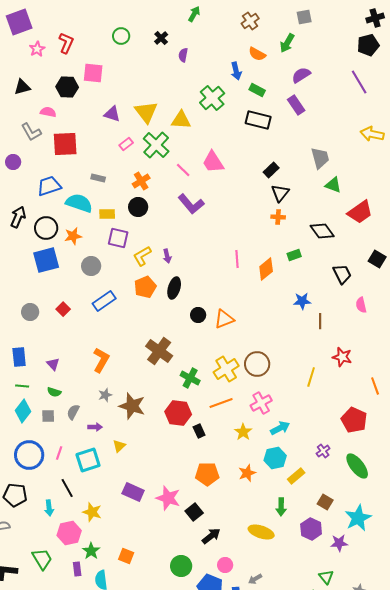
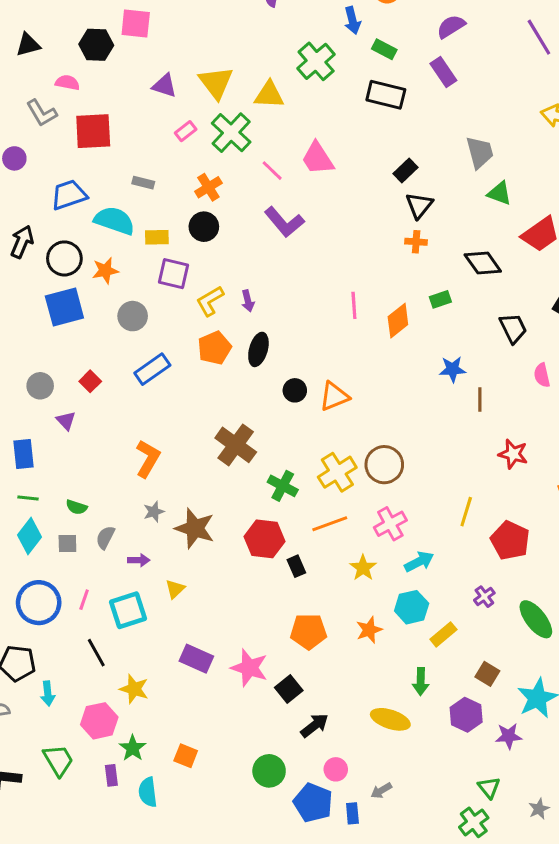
purple triangle: (53, 364) -> (66, 421), moved
yellow line: (311, 377) -> (466, 512), moved
red pentagon: (354, 420) -> (510, 540), moved
cyan arrow: (49, 508) -> (48, 694), moved

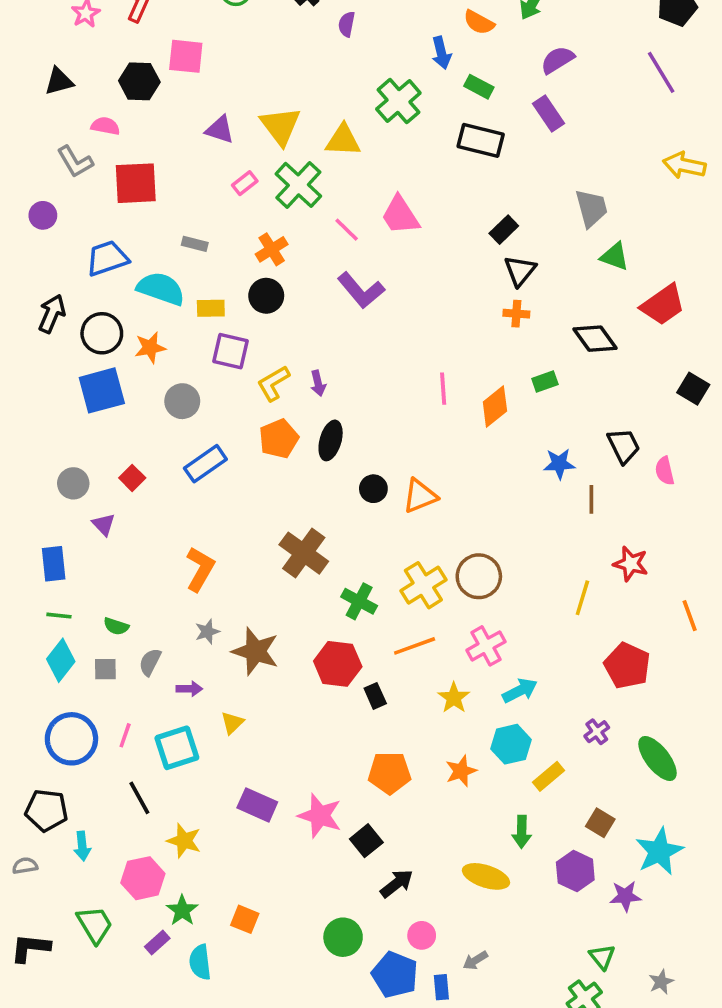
black trapezoid: (513, 328) -> (624, 446), moved
yellow line: (466, 512) -> (582, 598), moved
purple rectangle: (111, 775) -> (157, 943), turned 55

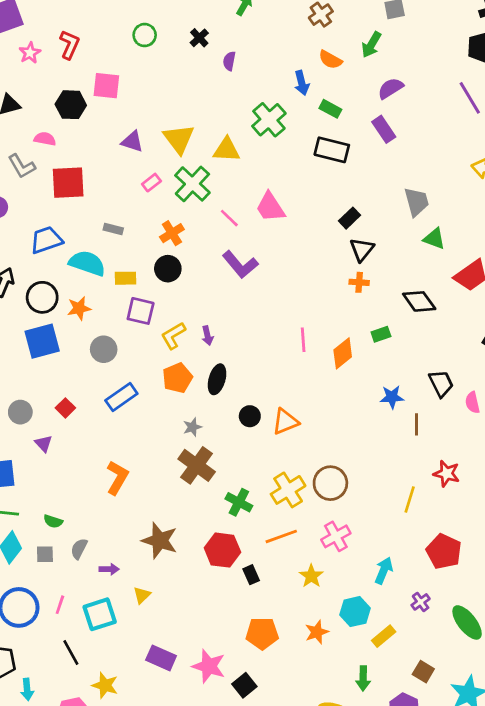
gray star: (207, 632) -> (192, 427), moved
cyan arrow: (520, 691) -> (384, 571), moved, turned -40

